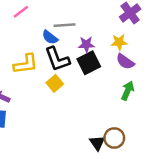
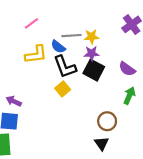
yellow star: (119, 42) -> (92, 37), moved
black square: (89, 63) -> (94, 70), turned -35
yellow L-shape: (26, 64) -> (36, 54), moved
brown circle: (114, 138) -> (107, 121), moved

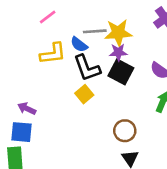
yellow star: (92, 37) -> (118, 33), size x1.5
brown circle: (107, 121) -> (125, 131), moved

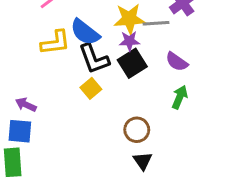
gray line: (95, 31) -> (156, 23), moved
blue semicircle: (79, 44) -> (85, 32), size x1.5
black square: (121, 72) -> (132, 63), turned 30

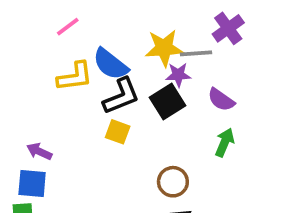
purple star: (129, 41) -> (178, 75), moved
black L-shape: (94, 59) -> (121, 96), turned -92
yellow square: (91, 88) -> (118, 132), turned -30

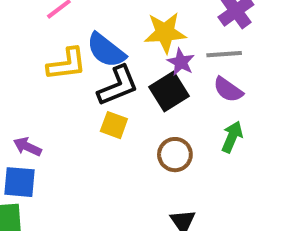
gray line: (196, 53) -> (224, 54), moved
purple star: (178, 75) -> (181, 62), turned 30
brown circle: (173, 182) -> (175, 155), moved

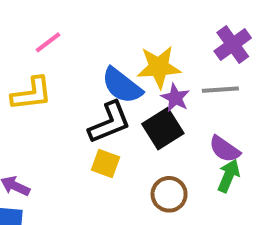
blue semicircle: (106, 50) -> (122, 86), moved
yellow L-shape: (67, 64) -> (32, 94), moved
purple semicircle: (228, 90) -> (224, 149), moved

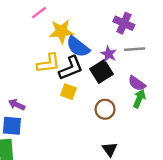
pink line: (48, 42) -> (39, 13), moved
purple cross: (233, 44) -> (124, 23), moved, turned -30
yellow star: (159, 67) -> (61, 31), moved
yellow L-shape: (32, 94) -> (48, 63), moved

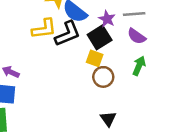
purple semicircle: (137, 83) -> (137, 36), moved
yellow square: (69, 92) -> (95, 58), moved

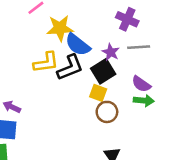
purple semicircle: (137, 36) -> (141, 84), moved
green arrow: (139, 66) -> (144, 100), turned 72

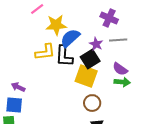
blue semicircle: (78, 45) -> (70, 38), turned 100
black L-shape: (70, 67) -> (64, 56), turned 115
yellow square: (98, 93) -> (86, 76), size x1.6
brown circle: (107, 112) -> (92, 103), moved

